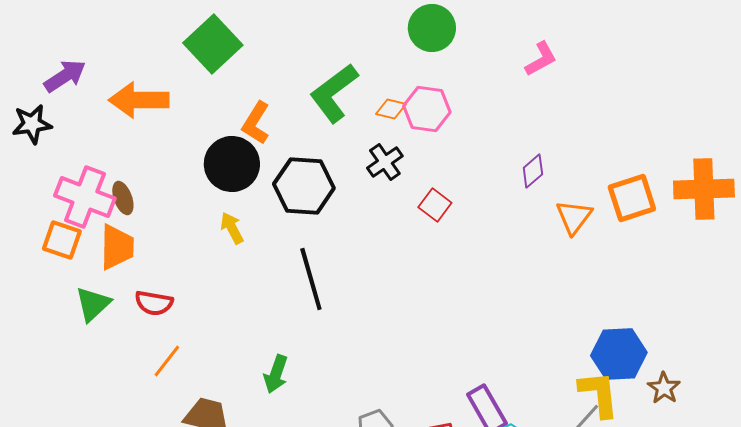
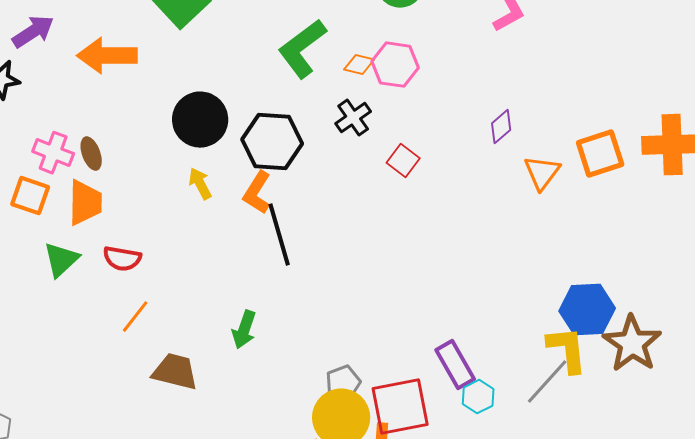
orange L-shape: (256, 123) -> (257, 193), moved
pink cross: (85, 197) -> (53, 153), size x0.7
brown star: (664, 388) -> (632, 344), size x1.8

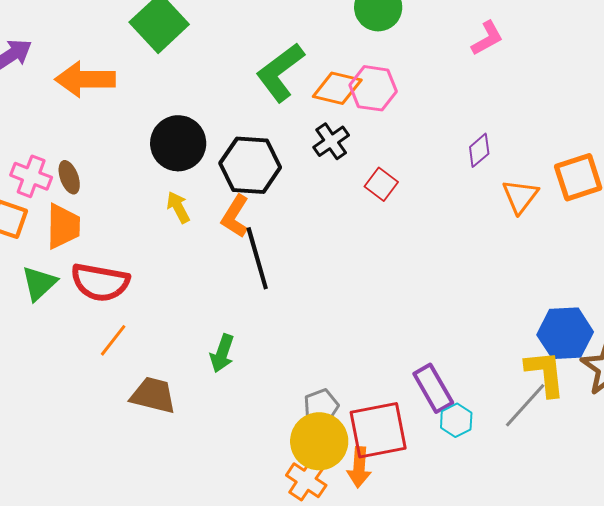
orange diamond: (359, 65) -> (337, 88), size x1.6
red semicircle: (122, 259) -> (100, 282), size x1.5

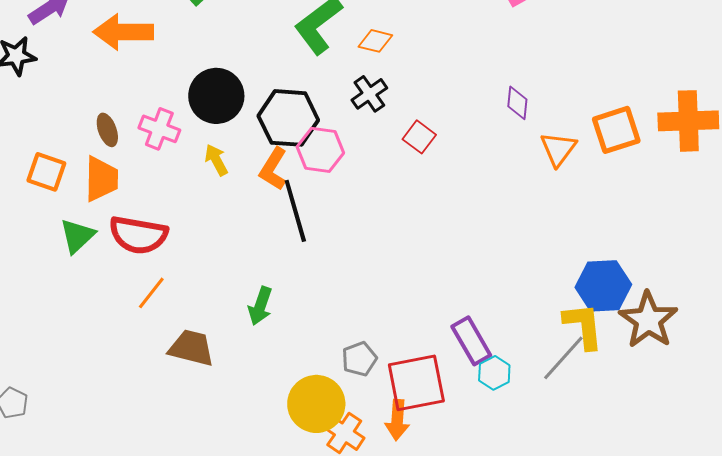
orange diamond: (337, 88) -> (375, 41), size x0.7
pink hexagon: (373, 88) -> (320, 150), moved
purple diamond: (479, 150) -> (517, 103), turned -44
pink cross: (31, 176) -> (159, 129), moved
yellow circle: (319, 441) -> (316, 404), moved

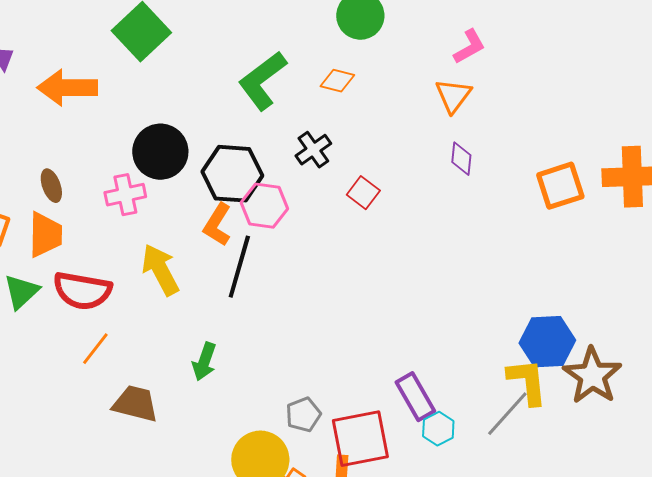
orange diamond: (375, 41) -> (337, 81), moved
pink cross: (159, 129) -> (125, 195), moved, turned -33
orange triangle: (558, 149) -> (453, 96), moved
yellow arrow: (216, 160) -> (160, 270), moved, size x1.6
black line: (295, 211) -> (239, 267), turned 32

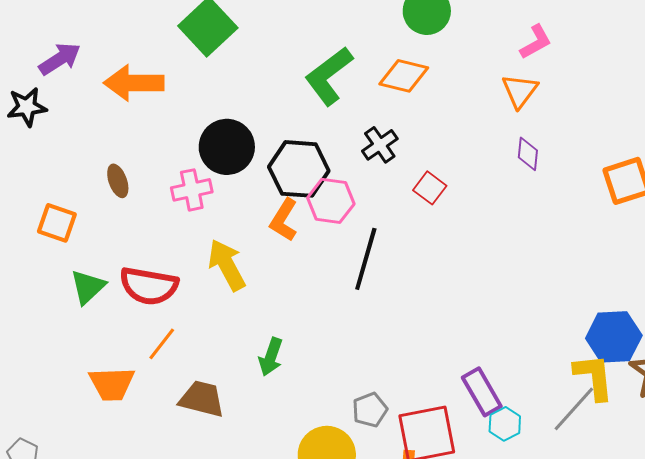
orange diamond: (337, 81) -> (404, 76), size x1.4
orange trapezoid: (45, 235) -> (112, 384), moved, turned 87
black line: (239, 267) -> (366, 259), moved

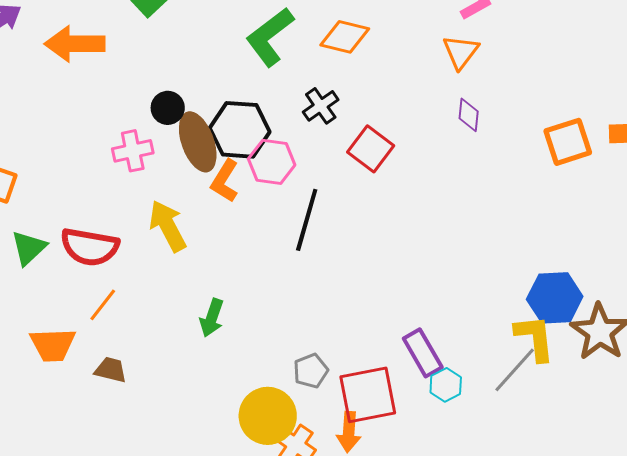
black circle: (227, 147) -> (168, 108), size x0.6
brown ellipse: (118, 181) -> (198, 142), moved, size x1.8
red square: (430, 188) -> (371, 149), size x1.4
brown trapezoid: (202, 399) -> (111, 370), moved, size x0.7

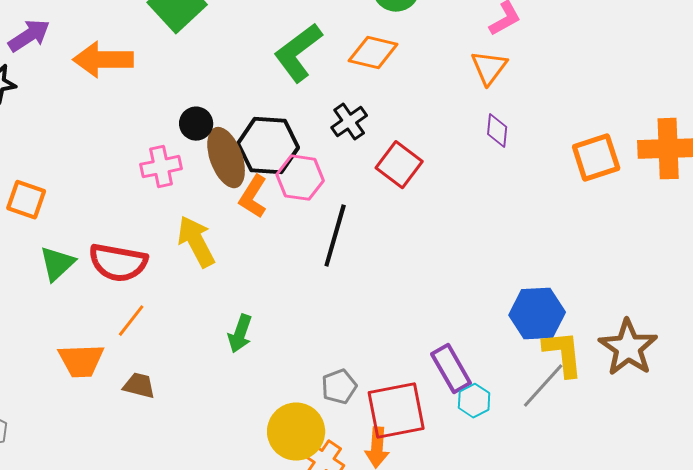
blue hexagon: (555, 298) -> (537, 314), moved

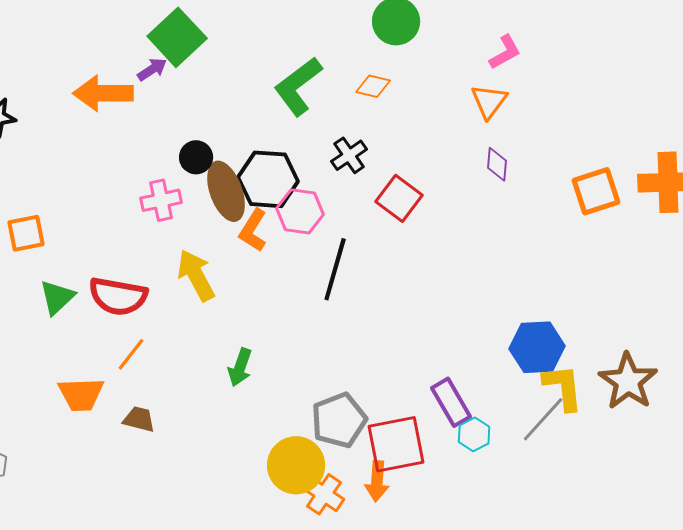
purple arrow: (29, 36) -> (152, 69), moved, size x0.7
orange diamond: (373, 53) -> (373, 86), size x0.7
orange square: (26, 200) -> (26, 233), turned -30
gray pentagon: (339, 387) -> (339, 420), size x1.6

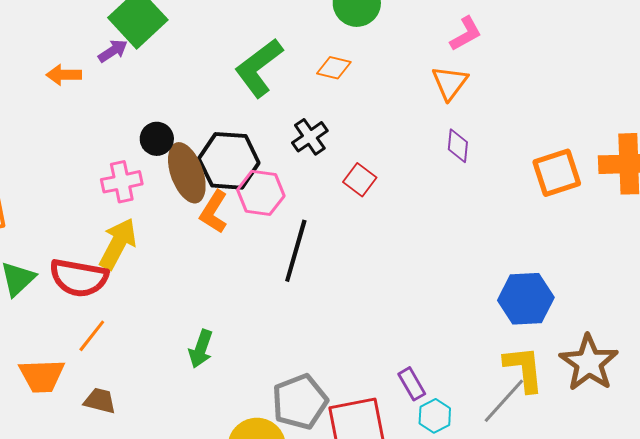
orange arrow: (103, 93) -> (64, 75), size x0.6
red square: (399, 198) -> (360, 180), size x0.7
yellow arrow: (196, 275) -> (118, 244), moved, turned 56
blue hexagon: (537, 347) -> (526, 299), moved
purple rectangle: (451, 402) -> (412, 384), size x0.7

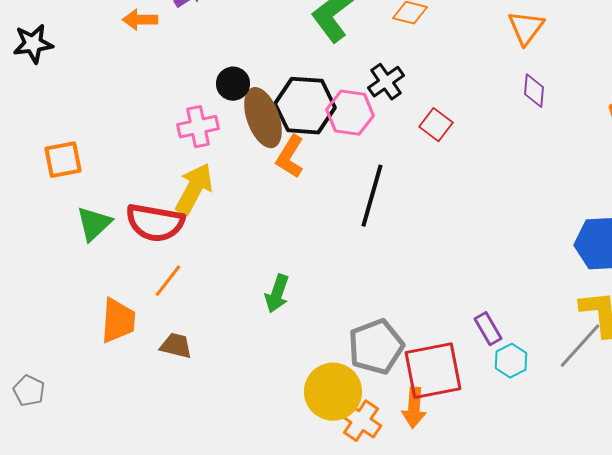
pink hexagon: (261, 193) -> (350, 113), moved
orange trapezoid: (42, 376) -> (118, 321), turned -84

